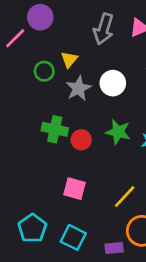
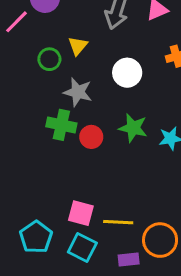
gray star: (79, 88) -> (78, 92), moved, turned -30
pink square: (75, 189) -> (81, 213), moved
yellow line: (125, 197) -> (118, 222), moved, turned 50

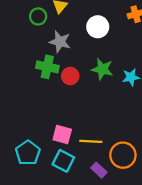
purple rectangle: (129, 259) -> (99, 170), turned 49

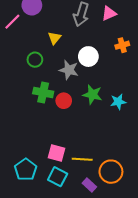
green circle: (38, 16) -> (35, 60), moved
gray star: (60, 42) -> (69, 70), moved

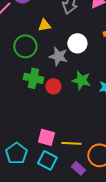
yellow triangle: (54, 38) -> (44, 25), turned 40
green circle: (35, 60) -> (25, 46), size x1.5

